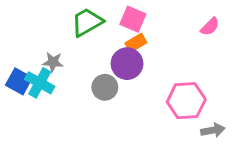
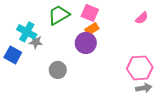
cyan cross: (40, 83) -> (27, 32), moved
gray circle: (105, 87) -> (58, 70), moved
pink hexagon: (186, 101) -> (140, 68), moved

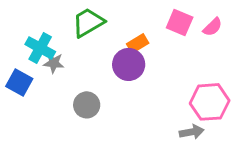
pink square: (90, 13) -> (180, 22), moved
gray arrow: (144, 88) -> (192, 132), moved

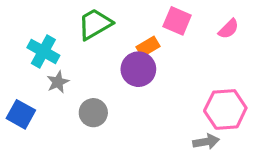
pink square: (180, 22) -> (177, 21), moved
gray star: (54, 63) -> (58, 82), moved, turned -30
blue square: (19, 82) -> (21, 114), moved

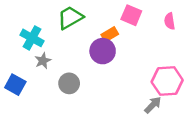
pink semicircle: (229, 29) -> (170, 21), turned 126
gray arrow: (206, 142) -> (153, 105), turned -36

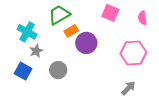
orange rectangle: (110, 34) -> (71, 31), moved
pink hexagon: (167, 81) -> (133, 53), moved
blue square: (15, 85) -> (23, 71), moved

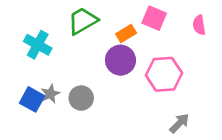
orange rectangle: (71, 31) -> (126, 33), moved
gray star: (36, 51) -> (50, 94), moved
pink hexagon: (133, 53) -> (164, 74), moved

